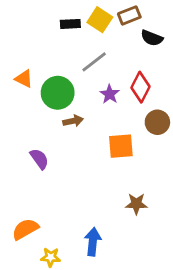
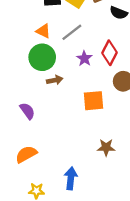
orange triangle: (24, 79) -> (43, 31), moved
orange semicircle: (25, 229) -> (26, 154), moved

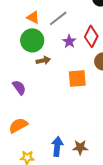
brown star: (106, 147) -> (80, 147), moved

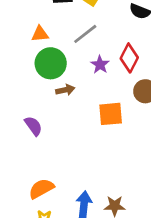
orange triangle: (33, 17) -> (40, 34), moved, turned -32
orange semicircle: (18, 125) -> (41, 189), moved

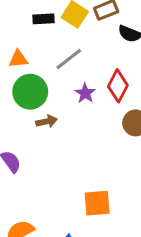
orange square: (111, 114) -> (97, 203), moved

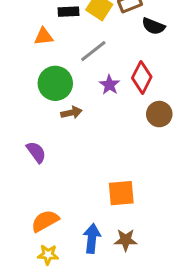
orange triangle: (18, 59) -> (44, 36), moved

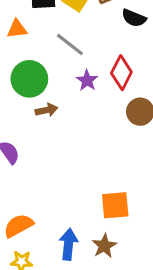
gray line: (93, 51) -> (70, 45), turned 76
orange square: (121, 193) -> (115, 205), moved
brown star: (126, 240) -> (104, 246), turned -30

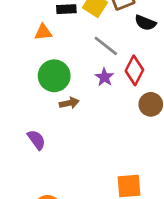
gray line: (70, 45) -> (106, 46), moved

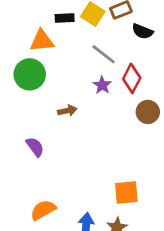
orange triangle: (43, 32) -> (42, 41), size x1.4
green circle: (54, 76) -> (30, 74), moved

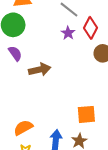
brown arrow: (67, 111) -> (40, 70), moved, size x1.5
purple semicircle: (35, 147) -> (15, 53), moved

